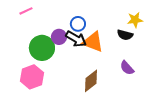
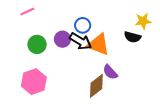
green circle: (42, 48) -> (37, 44), moved, size x0.7
purple semicircle: (127, 68) -> (110, 72), moved

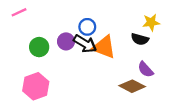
pink line: (27, 12) -> (19, 12), moved
purple semicircle: (110, 72) -> (146, 69), moved
brown diamond: (96, 86) -> (132, 86), moved, turned 65

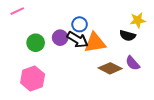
orange triangle: (104, 47) -> (95, 43), turned -30
brown diamond: (132, 86) -> (110, 68), moved

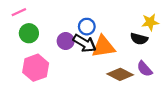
green circle: (36, 43) -> (29, 33), moved
pink hexagon: (33, 78) -> (36, 68), moved

